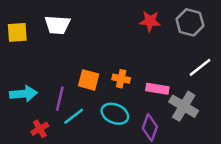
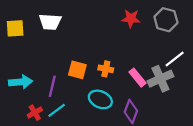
pink rectangle: (157, 89) -> (137, 78), turned 42
gray cross: (184, 106) -> (160, 79), moved, turned 35
cyan line: (74, 116) -> (57, 110), moved

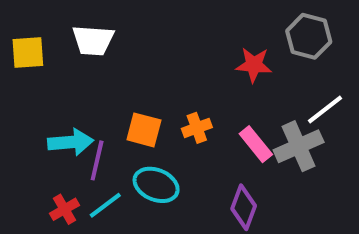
red star: (131, 19) -> (254, 65), moved
orange cross: (106, 69) -> (197, 128), turned -32
cyan arrow: (21, 82) -> (71, 142), moved
cyan ellipse: (100, 99) -> (156, 185), moved

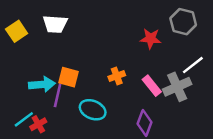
yellow square: (28, 53) -> (17, 31), turned -30
orange square: (144, 130) -> (68, 77), moved
cyan line: (105, 205) -> (24, 119), moved

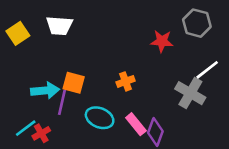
pink rectangle: (152, 86) -> (136, 124), moved
gray cross: (177, 87) -> (190, 93), turned -36

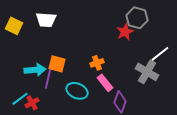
gray hexagon: (197, 23) -> (137, 18), moved
yellow square: (18, 33) -> (14, 26), turned -30
red star: (162, 41) -> (125, 32), turned -30
pink rectangle: (136, 124) -> (105, 83), moved

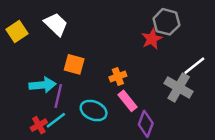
white trapezoid: (46, 20) -> (56, 24), turned -140
yellow square: (14, 26) -> (17, 32), turned 30
orange square: (57, 64) -> (74, 64), moved
cyan line: (20, 99) -> (56, 120), moved

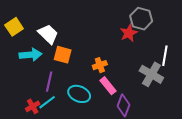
white trapezoid: (56, 24) -> (48, 34), moved
white line: (194, 66) -> (165, 56), turned -42
cyan arrow: (42, 85) -> (31, 55), moved

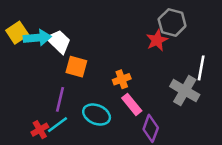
cyan arrow: (31, 55) -> (37, 38), moved

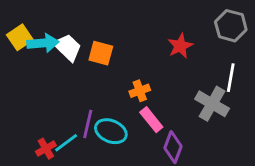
gray hexagon: (172, 23) -> (231, 26), moved
orange square: (76, 67) -> (101, 53), moved
purple line: (60, 99) -> (88, 124), moved

